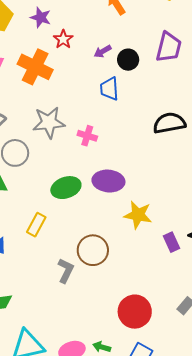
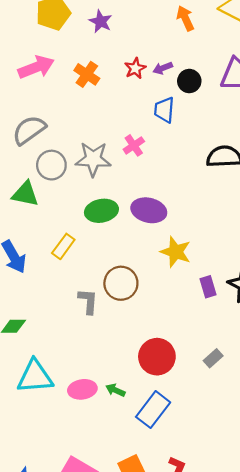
red star: (63, 39) -> (135, 68), moved
orange cross: (35, 67) -> (87, 74), size x0.7
gray star: (49, 122) -> (93, 159), moved
pink cross: (87, 136) -> (134, 145), moved, turned 30
gray L-shape: (66, 271) -> (88, 301), turned -30

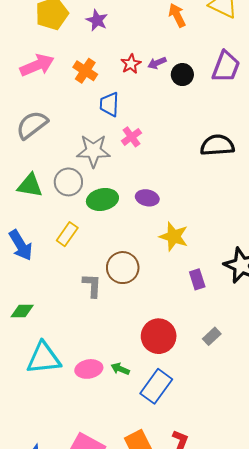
blue trapezoid: (164, 110) -> (109, 104), moved
gray circle: (51, 165) -> (68, 182), moved
purple ellipse: (149, 210) -> (147, 198), size x0.7
purple rectangle: (208, 287) -> (197, 279), moved

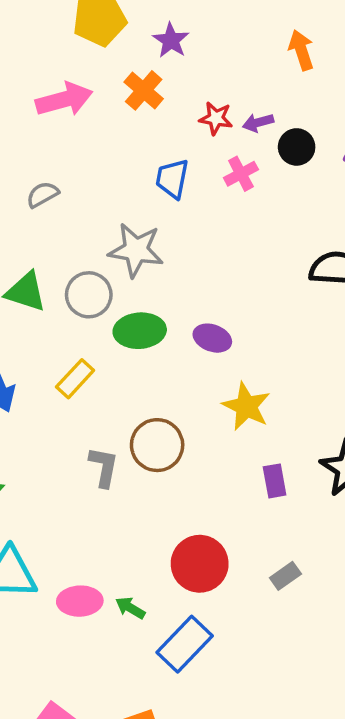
red star: (131, 64) -> (216, 118), turned 30
orange cross: (85, 71) -> (144, 90), moved
gray semicircle: (32, 125) -> (43, 195), size x0.6
pink cross: (131, 137) -> (241, 174), moved

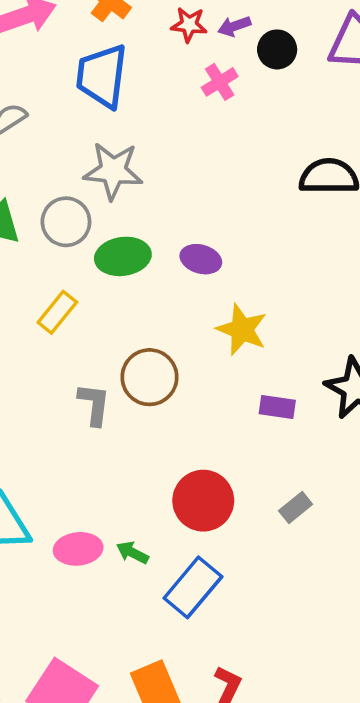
blue trapezoid: (172, 179) -> (102, 76), moved, size x1.5
purple rectangle: (275, 481) -> (277, 407), turned -68

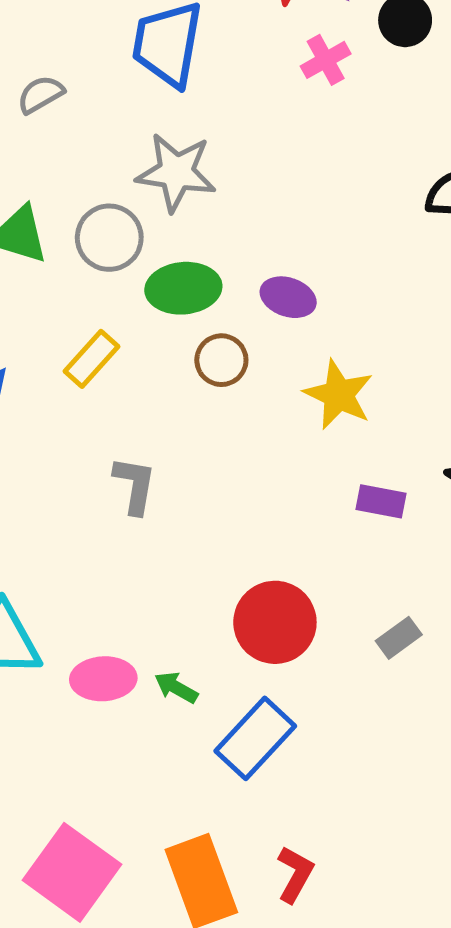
brown circle: (149, 377) -> (221, 360), moved, size x0.7

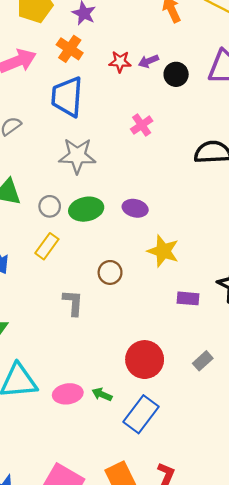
pink cross: (326, 60) -> (142, 125), moved
gray circle: (109, 238) -> (50, 206), moved, size x0.7
brown circle: (221, 360) -> (110, 272), moved

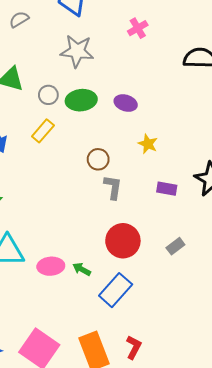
yellow star: (163, 251) -> (148, 144), size x0.7
gray L-shape: (73, 303) -> (113, 187), moved

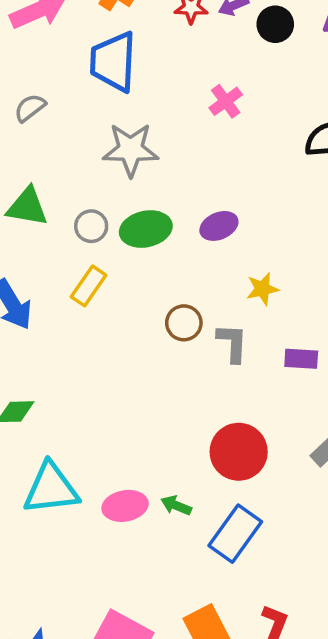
purple ellipse: (126, 103) -> (219, 226), turned -35
yellow star: (148, 144) -> (262, 289), turned -30
gray L-shape: (113, 187) -> (232, 343), moved

